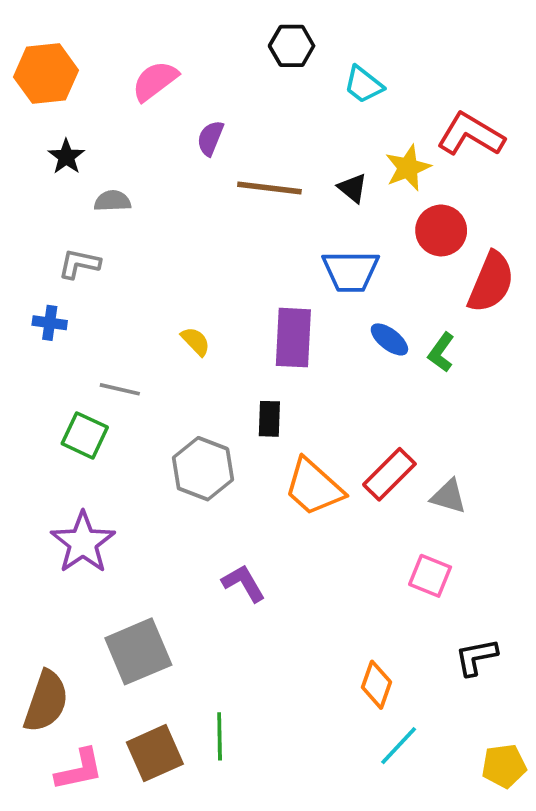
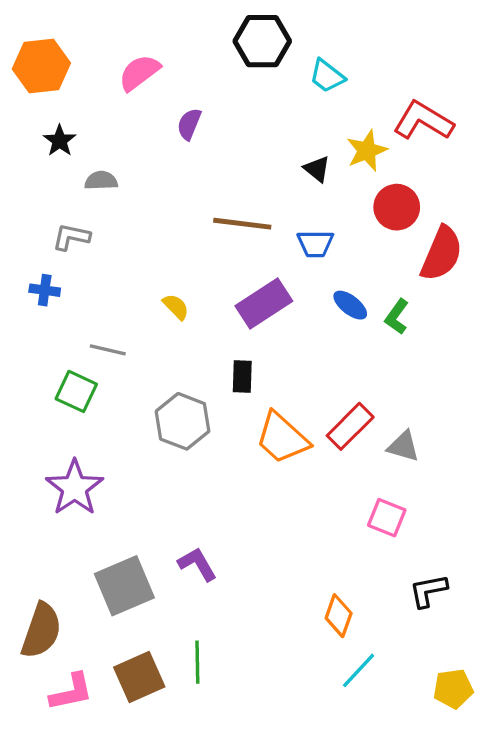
black hexagon: (292, 46) -> (262, 41), size x1.4
brown line: (269, 188) -> (242, 224), moved
blue trapezoid: (351, 271) -> (315, 244), size x0.7
purple rectangle: (293, 338) -> (264, 303), turned 54
purple L-shape: (244, 583) -> (197, 564), moved

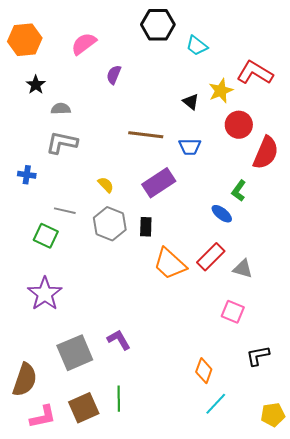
gray L-shape: (71, 237) -> (62, 143), moved, size x1.4
blue ellipse: (350, 305) -> (222, 214), moved
gray hexagon: (182, 421) -> (110, 224), moved

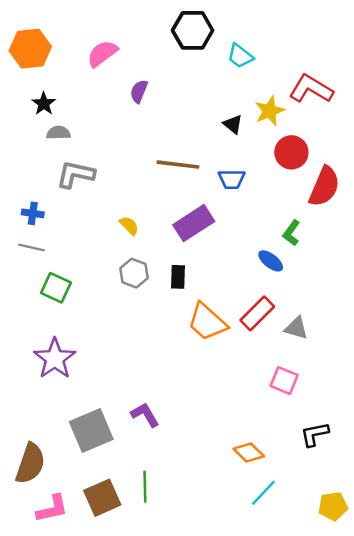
gray semicircle: (61, 109) -> (58, 133), moved
gray line: (65, 211) -> (32, 248), moved
gray hexagon: (110, 224) -> (134, 273), size x0.7
orange diamond: (204, 371) -> (249, 453), turned -65

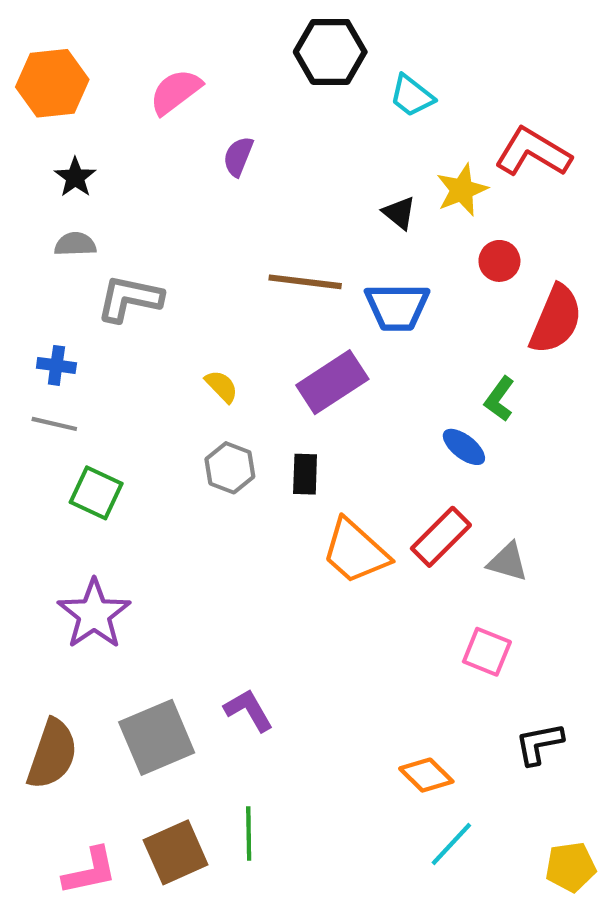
gray semicircle: (58, 133) -> (75, 244), moved
red circle: (291, 152) -> (499, 261), size x0.7
blue trapezoid: (232, 179) -> (397, 307), size x1.4
brown semicircle: (30, 464) -> (52, 754), moved

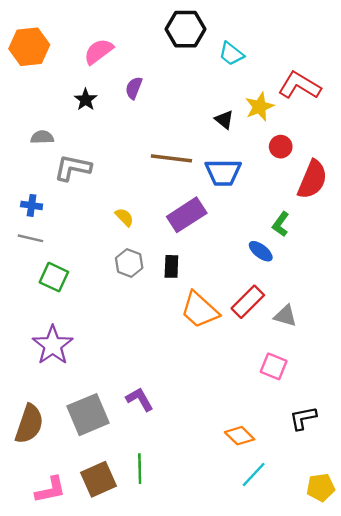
black star: (75, 177) -> (86, 100), moved

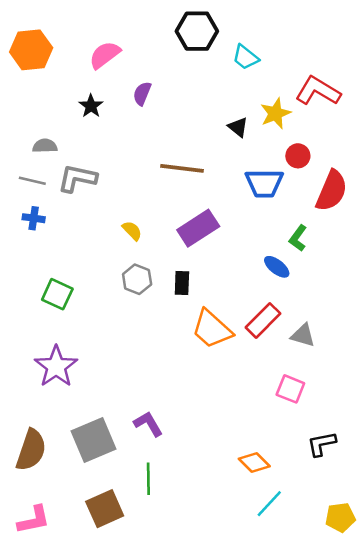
blue trapezoid: (223, 172) -> (264, 183), moved
gray line: (30, 238) -> (32, 181), moved
green line: (140, 469) -> (148, 479), moved
pink L-shape: (50, 490) -> (34, 520), moved

